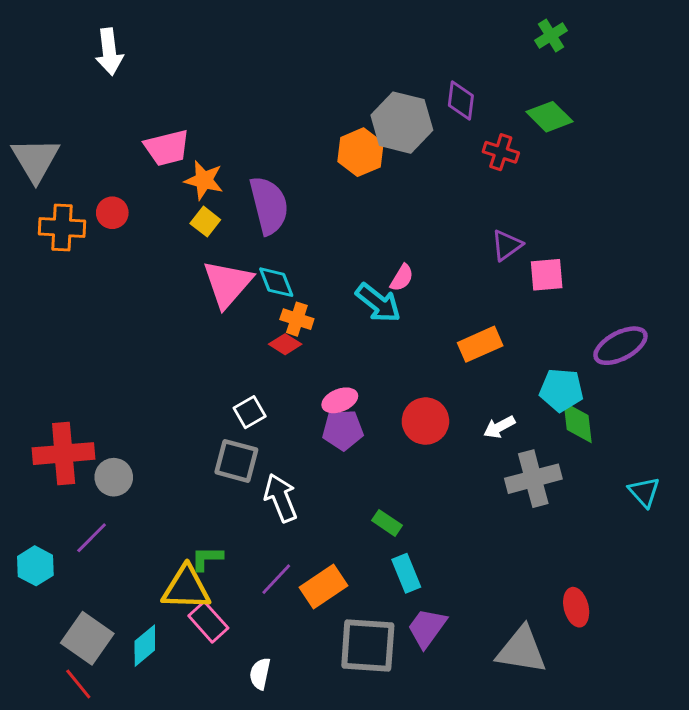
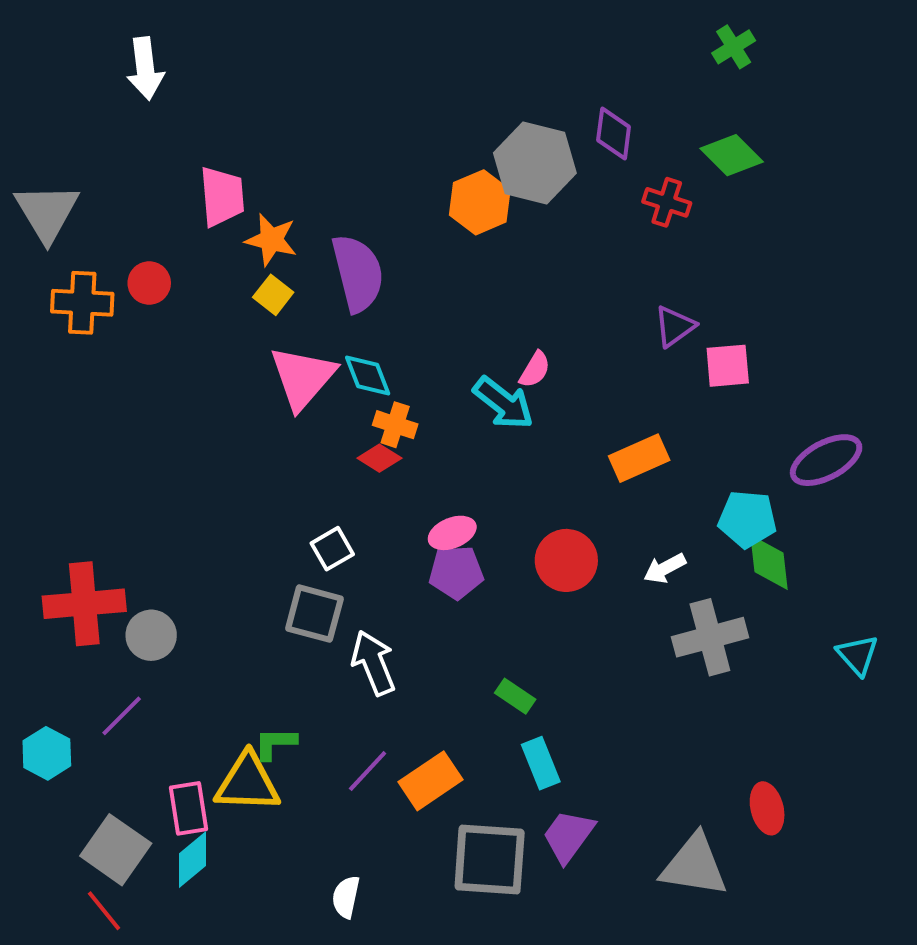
pink trapezoid: (167, 148) -> (222, 196), turned -81
pink rectangle: (208, 622) -> (189, 808), moved, turned 33

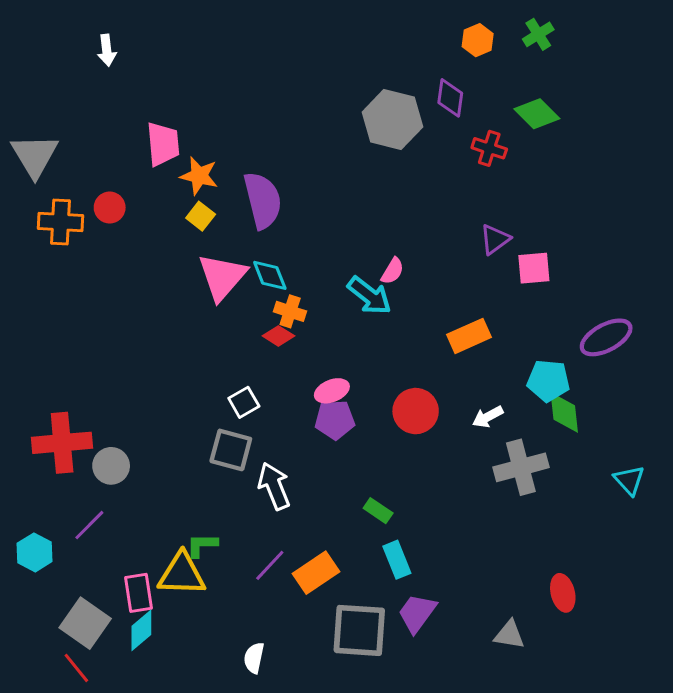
white arrow: (145, 69) -> (107, 50), size x0.7
orange hexagon: (480, 202) -> (478, 40), moved, size x0.7
gray triangle: (694, 865) -> (509, 635), size x0.6

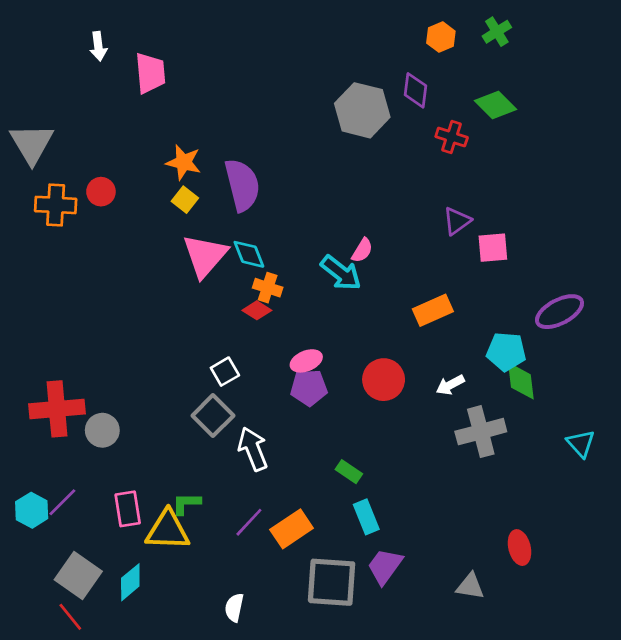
pink trapezoid: (163, 144) -> (150, 73), moved
gray square: (231, 450) -> (213, 416), turned 30
purple line: (89, 525) -> (62, 502), moved
pink rectangle: (138, 593) -> (128, 509), moved

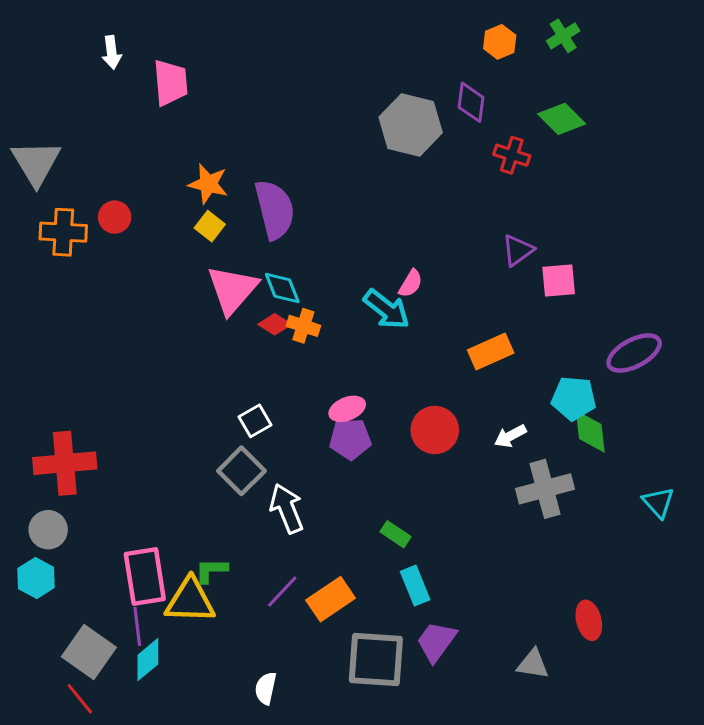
red diamond: (257, 310) -> (275, 324), moved
gray circle: (102, 430) -> (48, 530), moved
purple line: (62, 502) -> (137, 626), moved, turned -52
pink rectangle: (128, 509) -> (145, 576), size x1.4

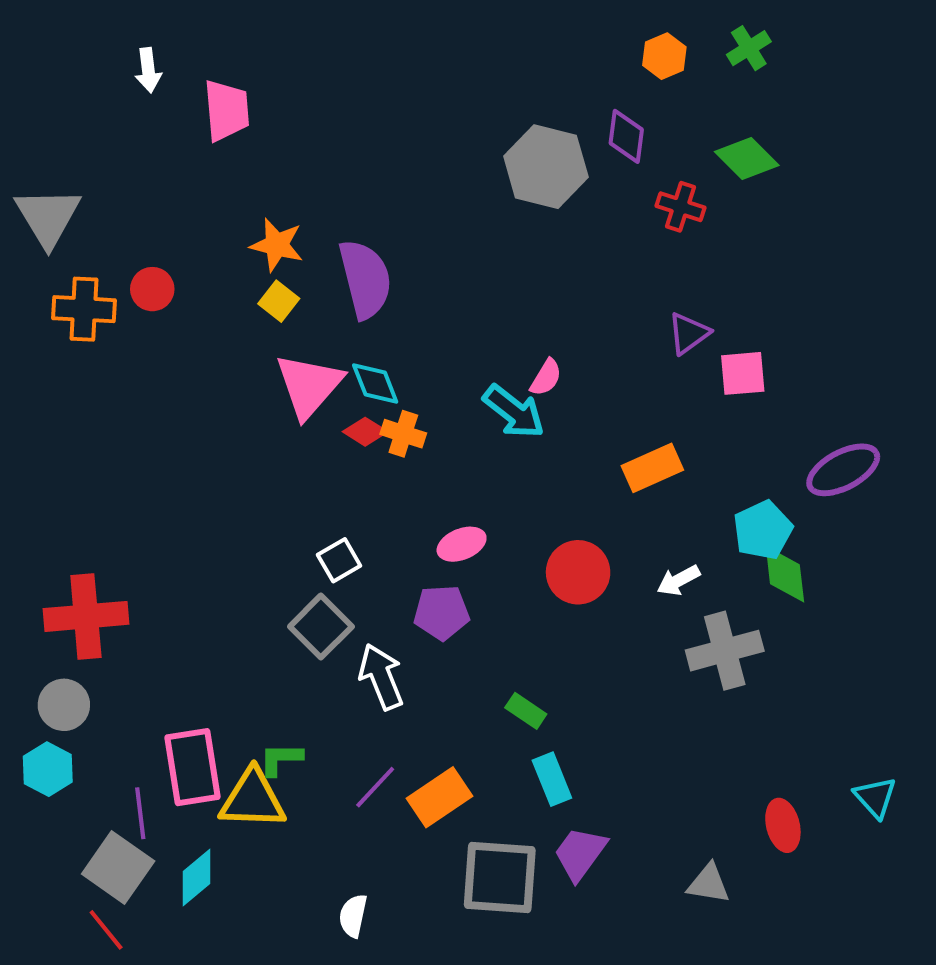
cyan pentagon: (574, 398) -> (763, 530), turned -30
purple pentagon: (350, 439) -> (441, 612), moved
cyan triangle: (658, 502) -> (875, 797), moved
purple line: (137, 626) -> (140, 813), moved

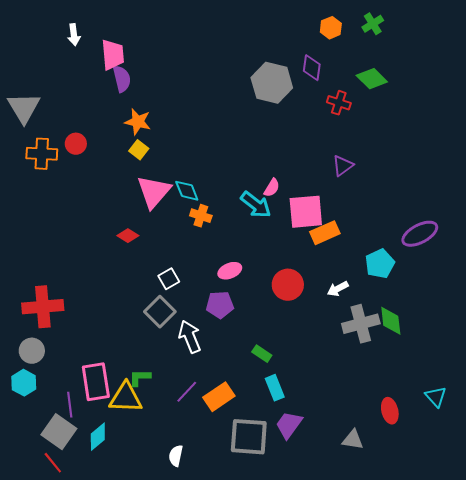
purple semicircle: (365, 279) -> (122, 79), moved, size x0.7
pink square: (743, 373) -> (306, 212), moved, size x1.5
red diamond: (365, 432) -> (128, 236), moved
green diamond: (785, 574) -> (391, 321), moved

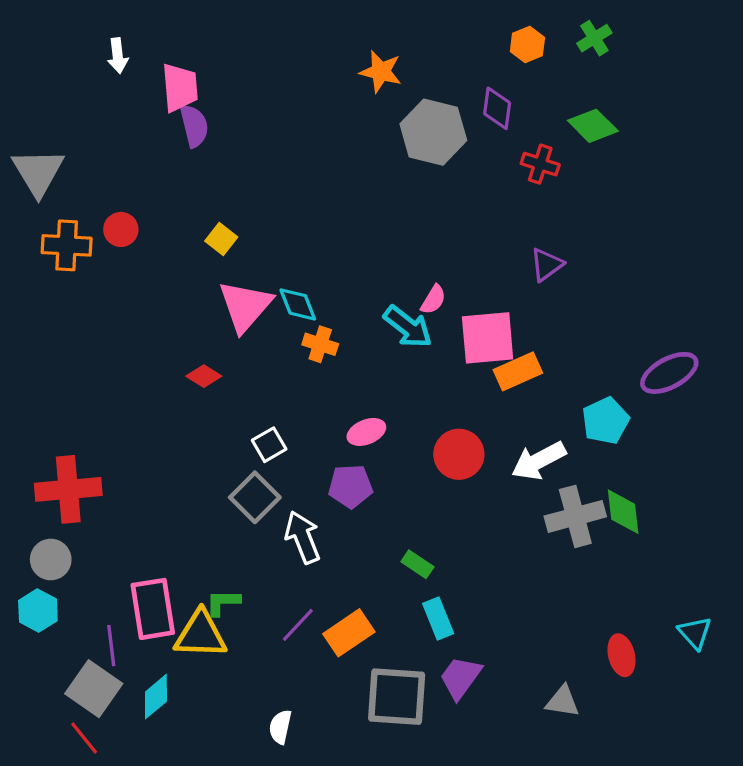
orange star: (138, 122) -> (381, 72), moved
white arrow: (338, 289) -> (539, 461), size x1.6

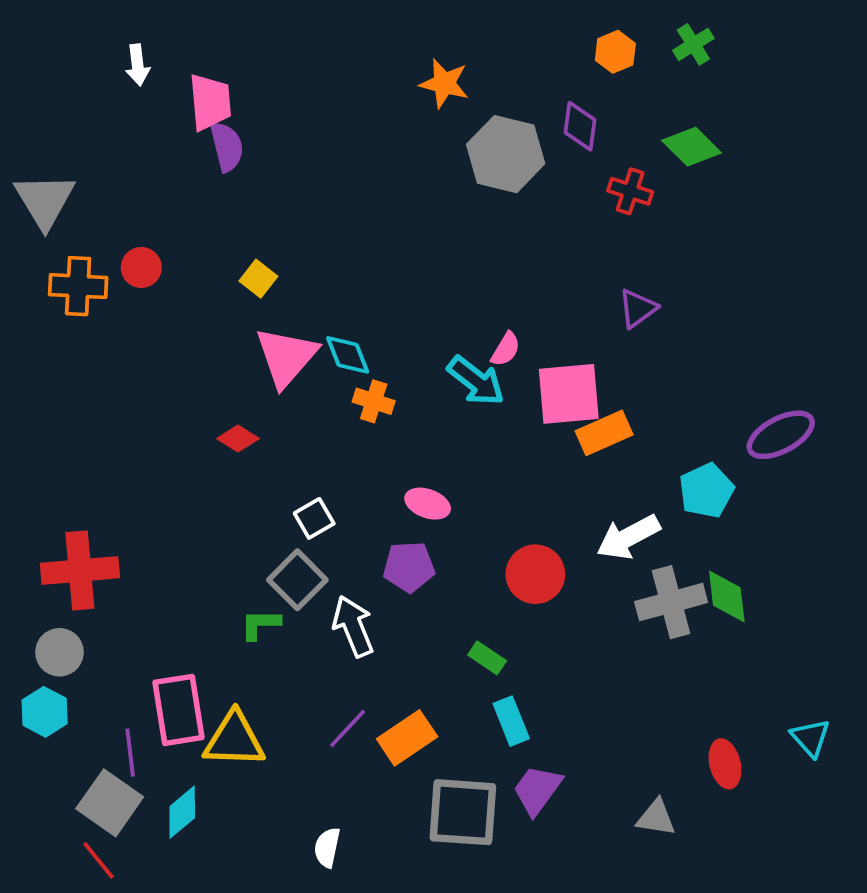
pink ellipse: (366, 432) -> (428, 504), turned 42
red circle: (459, 454) -> (535, 574), moved
green L-shape: (223, 603) -> (260, 624), moved

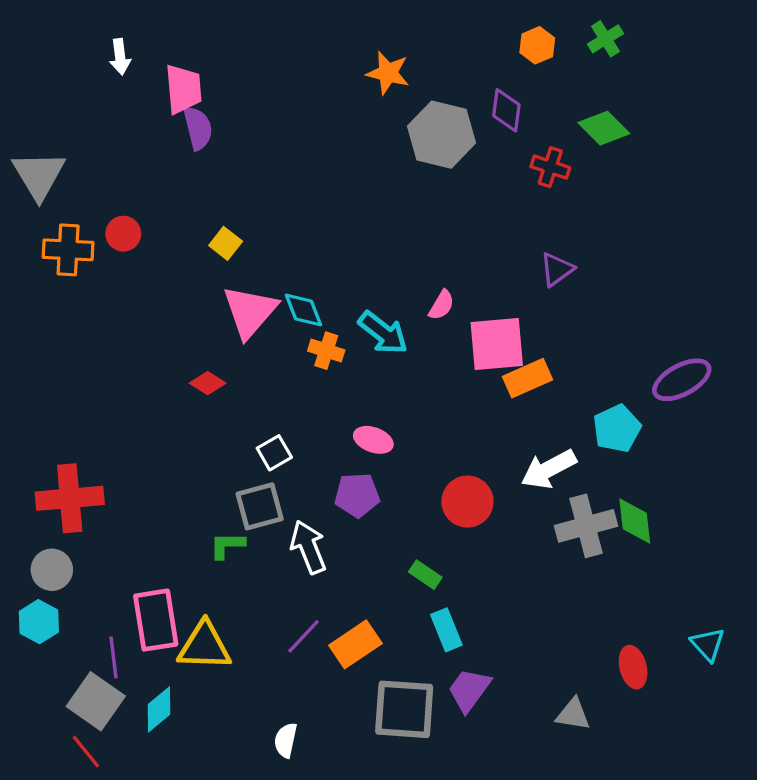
cyan arrow: (476, 381) -> (383, 333), moved
gray square: (297, 580) -> (260, 506), turned 30

